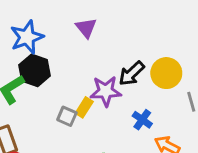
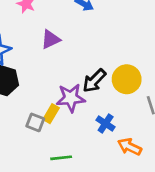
purple triangle: (86, 28) -> (51, 39), turned 45

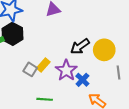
purple star: (71, 98) -> (66, 70), moved, turned 30

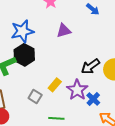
gray square: (30, 69) -> (35, 97), moved

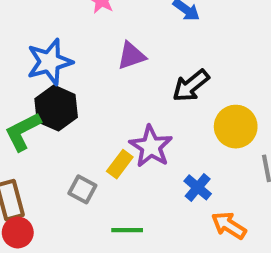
black arrow: (90, 66) -> (191, 86), moved
purple star: (77, 90) -> (151, 146), moved

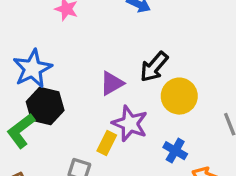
purple triangle: (131, 56) -> (112, 83), moved
yellow circle: (236, 127) -> (179, 96), moved

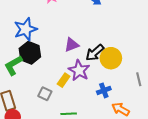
black arrow: (154, 67) -> (95, 53), moved
blue cross: (175, 151) -> (104, 90), turned 32

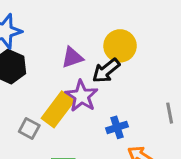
yellow circle: (111, 58) -> (120, 46), moved
yellow rectangle: (64, 80) -> (58, 109), size x1.6

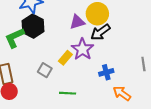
yellow circle: (120, 46) -> (97, 14), moved
yellow rectangle: (58, 109) -> (65, 58), size x0.6

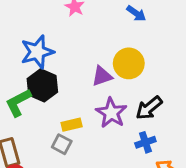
black arrow: (100, 32) -> (149, 108), moved
yellow rectangle: (65, 58) -> (72, 125), moved, turned 40

